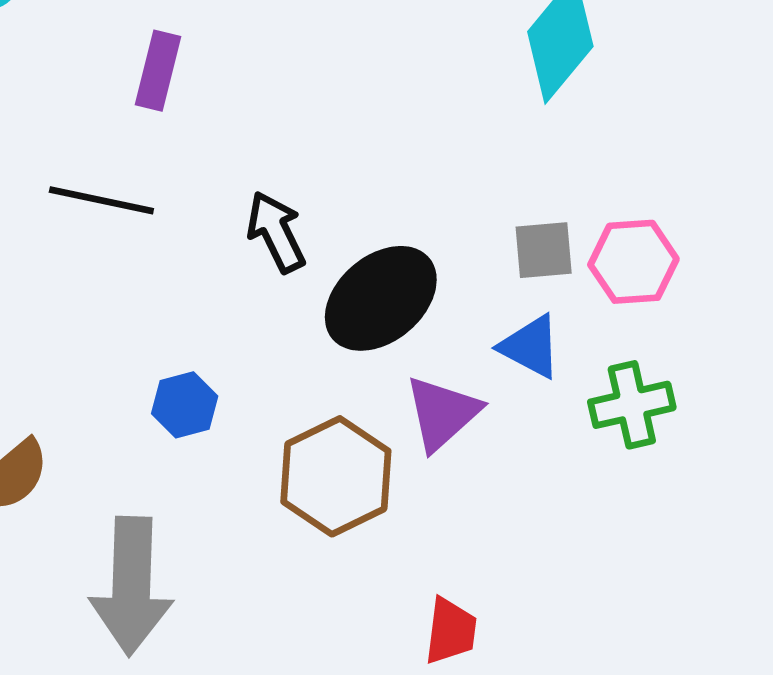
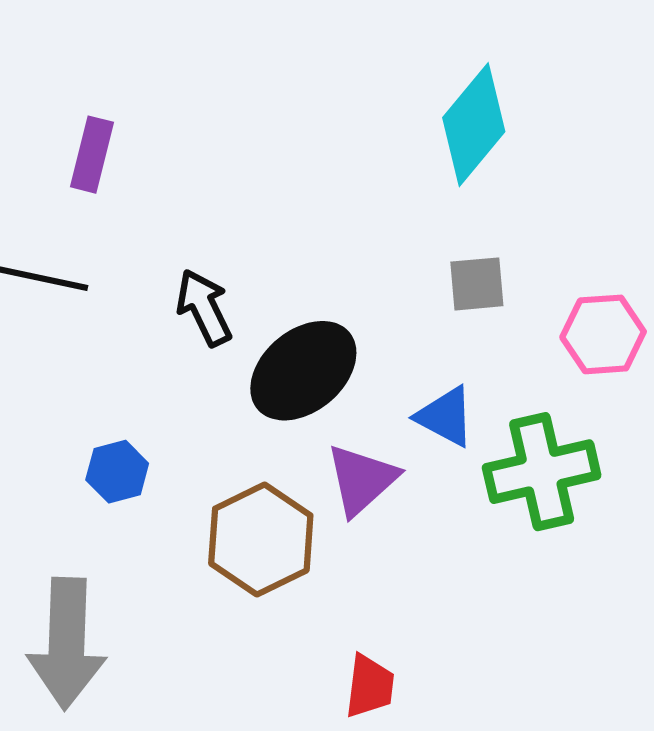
gray square: (544, 250) -> (477, 284), moved
pink hexagon: (633, 262) -> (603, 334), moved
green cross: (632, 405) -> (542, 472), size x1.4

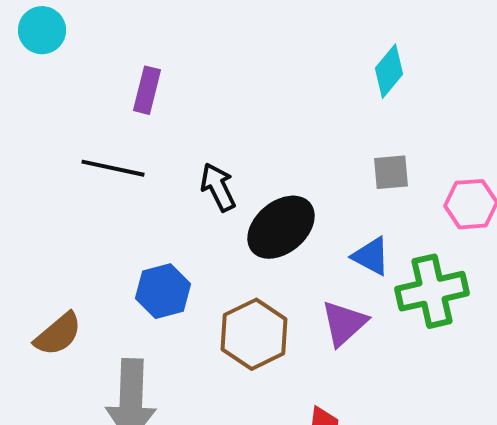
cyan diamond: (474, 125) -> (389, 71), size x0.7
blue hexagon: (117, 472) -> (163, 291), size x1.4
purple triangle: (362, 480) -> (344, 323), moved

